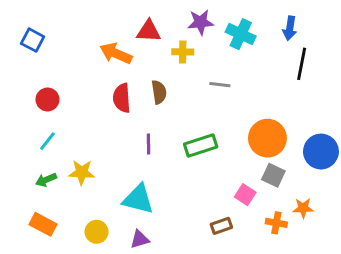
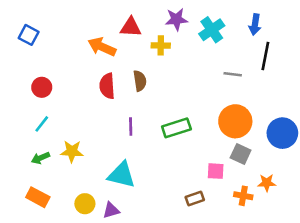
cyan cross: (241, 34) -> (212, 30), turned 30
gray line: (220, 85) -> (233, 74), moved
pink square: (245, 195) -> (216, 171), turned -30
purple triangle: (140, 239) -> (111, 210), moved

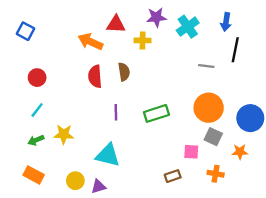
orange star: (267, 183) -> (240, 152), moved

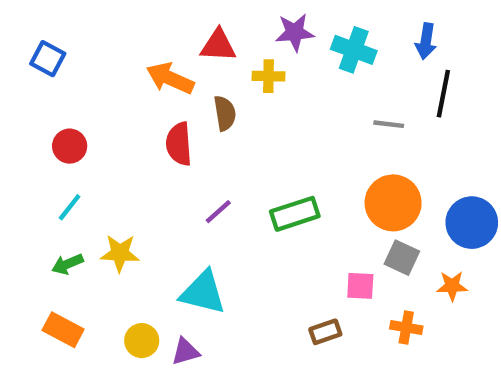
cyan cross: (188, 27) -> (354, 50), turned -35
brown semicircle: (124, 72) -> (225, 113), moved
purple line: (116, 112) -> (218, 212), turned 49

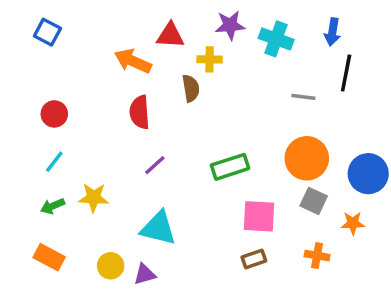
blue square: (48, 59) -> (47, 32), moved
brown semicircle: (225, 113) -> (191, 88), moved
purple line: (218, 212) -> (155, 165), moved
pink square: (360, 286) -> (259, 216), moved, size x1.5

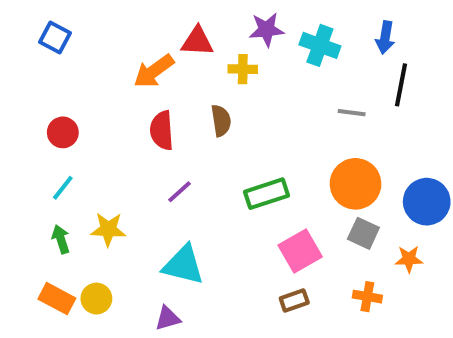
orange arrow: (133, 61) -> (154, 71), turned -60
brown semicircle: (191, 88) -> (221, 121), moved
green arrow: (53, 206) -> (61, 239), turned 95
pink square: (259, 216) -> (300, 251), turned -33
yellow circle: (111, 266) -> (96, 299), moved

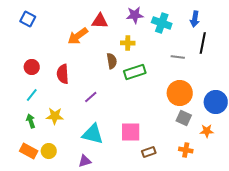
yellow cross: (243, 69) -> (128, 43), moved
red semicircle: (162, 130) -> (63, 74), moved
green rectangle: (267, 194) -> (135, 72), moved
pink square: (300, 251) -> (131, 132), moved, turned 30

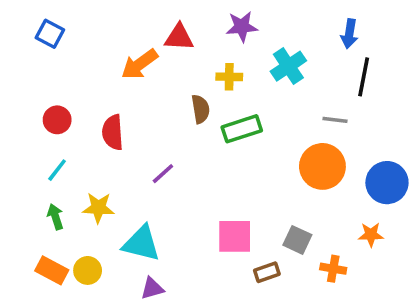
cyan cross: (162, 23) -> (288, 66), moved, turned 36
gray line: (178, 57) -> (335, 120), moved
gray square: (184, 118) -> (297, 240), moved
cyan triangle: (93, 134) -> (141, 244), moved

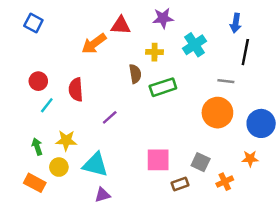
cyan line: (57, 170) -> (47, 105), moved
orange cross: (333, 269) -> (225, 182), turned -35
yellow circle: (88, 270) -> (59, 167), moved

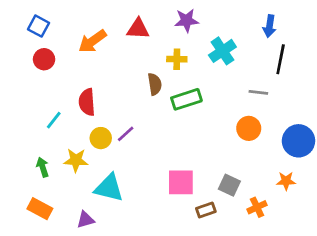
orange arrow: (94, 44) -> (92, 41), moved
red circle: (38, 81) -> (44, 59), moved
orange circle: (217, 113) -> (249, 128), size x0.7
yellow circle: (59, 167) -> (101, 138), moved
purple triangle: (102, 195) -> (86, 220), moved

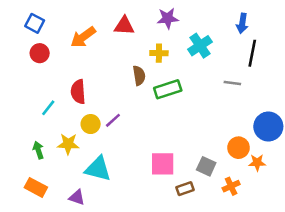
orange circle: (249, 128) -> (239, 148), moved
purple triangle: (86, 220) -> (77, 197), turned 35

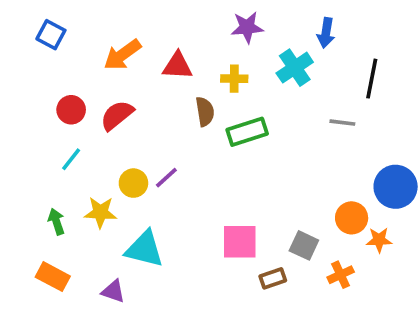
blue arrow: (242, 23) -> (326, 33), moved
red triangle: (124, 26) -> (177, 66), moved
red circle: (40, 53) -> (71, 110), moved
red semicircle: (78, 92) -> (117, 115), moved, turned 55

